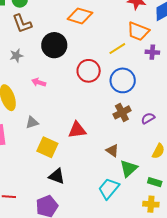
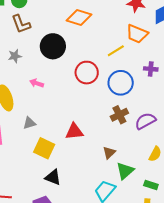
purple cross: (152, 52) -> (151, 69), moved
purple semicircle: (148, 118) -> (145, 121), size x1.5
brown triangle: (112, 151) -> (109, 153), turned 40

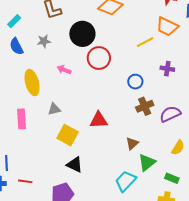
purple cross: (151, 69) -> (167, 69), moved
red circle: (87, 73) -> (99, 58), moved
blue circle: (121, 83) -> (135, 82), moved, size x0.6

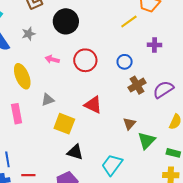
red circle: (99, 58) -> (85, 60), moved
red triangle: (99, 120) -> (93, 105), turned 36
cyan trapezoid: (126, 181) -> (112, 165), moved

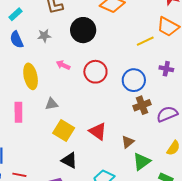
blue circle: (125, 62) -> (134, 80), size x1.5
red triangle: (93, 105) -> (98, 131), moved

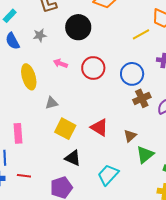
pink rectangle: (18, 112) -> (18, 133), moved

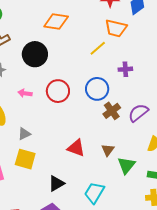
yellow square: (65, 129) -> (25, 159), moved
black triangle: (73, 158) -> (56, 183), turned -42

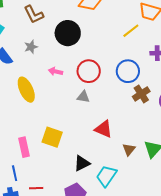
gray triangle: (24, 134) -> (83, 97), moved, turned 32
brown triangle: (108, 150) -> (129, 150), moved
cyan trapezoid: (94, 193) -> (106, 176), moved

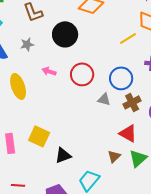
gray triangle: (83, 97) -> (104, 99), moved
red triangle: (104, 129) -> (128, 133), moved
black triangle: (82, 163) -> (63, 155), moved

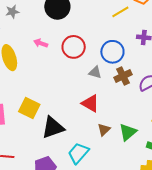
gray star: (27, 44) -> (12, 12), moved
red triangle: (128, 133) -> (90, 103), moved
black triangle: (63, 155) -> (53, 128), size x1.4

